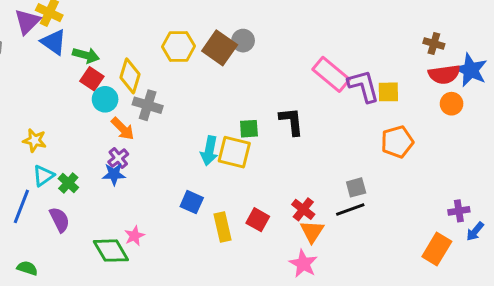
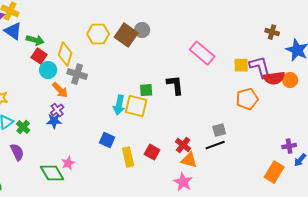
red semicircle: (444, 74) -> (274, 78), moved
purple L-shape: (363, 86) -> (260, 67), moved
orange circle: (452, 104) -> (290, 80), moved
orange triangle: (312, 231) -> (189, 160), turned -48

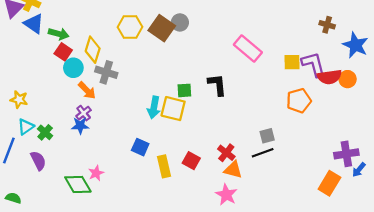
purple cross: (289, 146) -> (346, 154), size x1.5

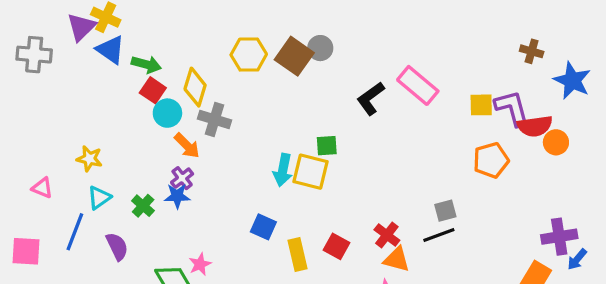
orange circle: (348, 79) -> (556, 142), moved
black L-shape: (217, 85) -> (371, 98), moved, turned -120
green cross: (45, 132) -> (143, 206), moved

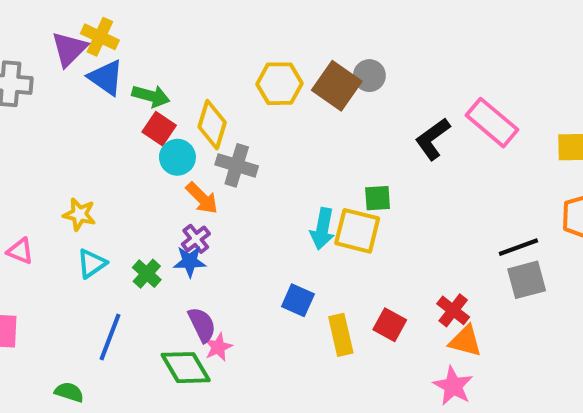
gray square: (445, 211) -> (527, 280), size x1.4
blue line: (75, 232) -> (110, 337), moved
black line: (439, 235) -> (518, 247), moved
purple semicircle: (117, 246) -> (202, 325), moved

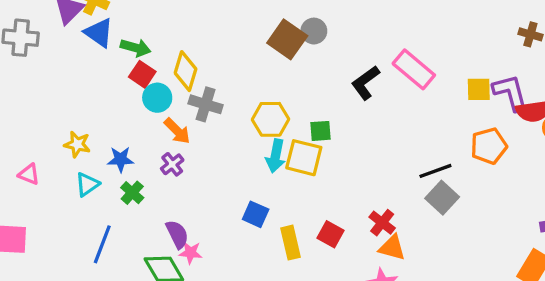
yellow hexagon: (280, 84) -> (271, 119), moved
blue star: (190, 261) -> (121, 159), moved
gray square: (527, 280) -> (442, 198), turned -32
pink star: (218, 347) -> (191, 253), turned 30

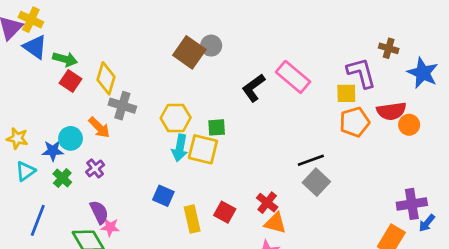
purple L-shape: (510, 93) -> (361, 73), moved
cyan circle: (157, 98) -> (71, 138), moved
orange pentagon: (489, 146) -> (355, 122), moved
purple cross: (172, 164) -> (95, 168), moved

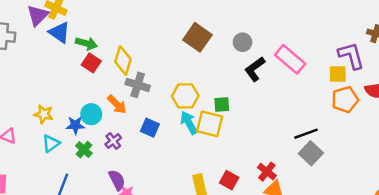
gray circle: (211, 46) -> (243, 42), moved
cyan arrow: (180, 148) -> (189, 123), turned 140
blue square: (163, 196) -> (150, 128), moved

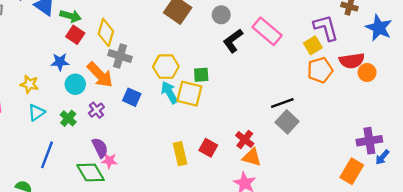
yellow square: (338, 74) -> (313, 45), turned -30
orange arrow: (117, 104) -> (100, 75), size x1.4
blue star: (75, 125) -> (60, 62), moved

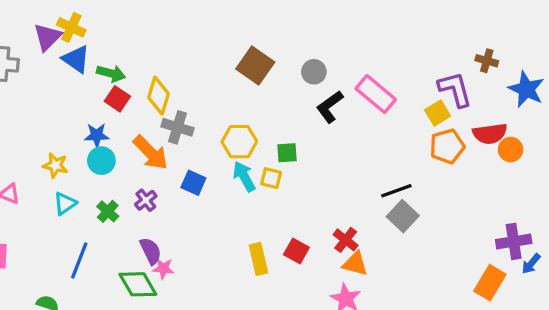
cyan circle: (75, 84) -> (101, 161), moved
yellow square: (189, 94) -> (271, 178), size x0.6

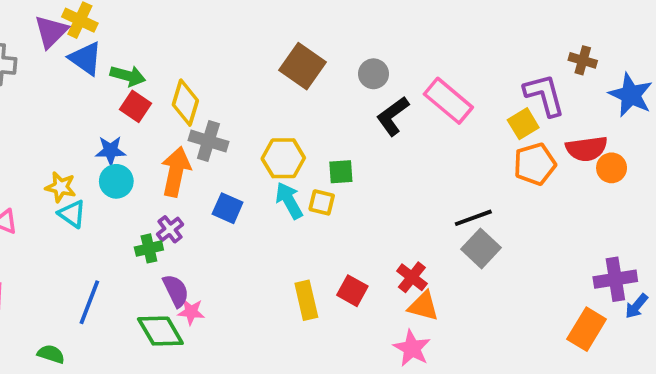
orange arrow: (151, 153) -> (176, 172), turned -123
cyan triangle: (65, 203) -> (72, 214), moved, turned -50
green cross: (108, 211) -> (149, 248), moved, turned 35

